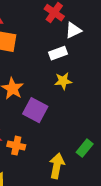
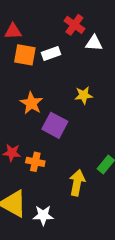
white triangle: (73, 30) -> (94, 43), turned 30
white rectangle: (58, 53) -> (51, 54), moved

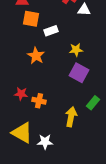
white rectangle: (51, 54) -> (51, 31), moved
purple square: (55, 125) -> (79, 73), moved

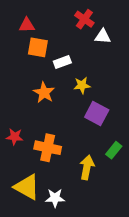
yellow star: (76, 50) -> (82, 85), moved
red star: (21, 94) -> (15, 137), moved
orange cross: (39, 101) -> (48, 148), size x1.5

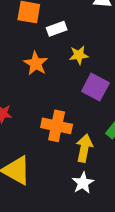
orange cross: (48, 148) -> (57, 126), moved
white star: (55, 198) -> (83, 183), moved, turned -30

